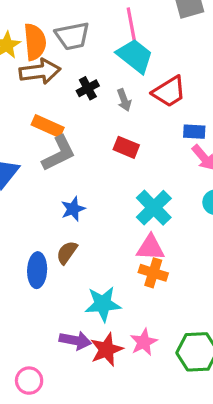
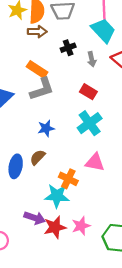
brown arrow: (40, 71) -> (37, 32), size x0.7
cyan cross: (154, 208) -> (90, 123), moved
orange cross: (153, 273) -> (68, 179), moved

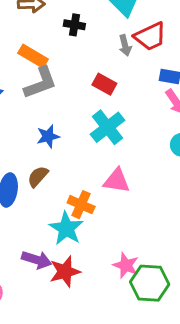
black cross: (68, 48) -> (74, 25), turned 32
gray arrow: (92, 59) -> (125, 45), moved
cyan star: (57, 196) -> (66, 228), turned 30
pink star: (81, 226) -> (126, 265), moved, turned -30

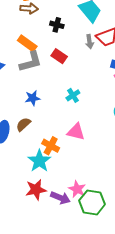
red rectangle: (104, 84) -> (59, 56), moved
cyan cross: (108, 127) -> (73, 95), size x0.6
purple arrow: (37, 260) -> (60, 198), moved

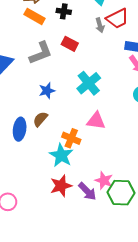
orange rectangle: (27, 43) -> (34, 16), moved
cyan cross: (73, 95) -> (89, 83), size x1.6
purple arrow: (60, 198) -> (87, 191), turned 30

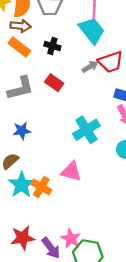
gray arrow: (100, 25) -> (90, 67), turned -112
cyan cross: (89, 83) -> (86, 130), moved
cyan star: (61, 155) -> (22, 185), moved

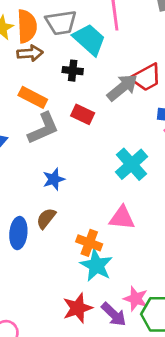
cyan trapezoid: (92, 30) -> (89, 39), moved
orange rectangle: (19, 47) -> (33, 97), moved
gray arrow: (90, 67) -> (122, 88), size x1.6
cyan star: (22, 185) -> (96, 265), moved

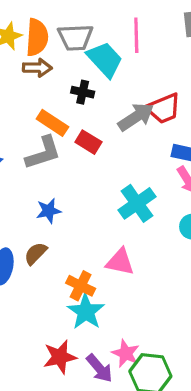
orange rectangle: (33, 97) -> (52, 123), moved

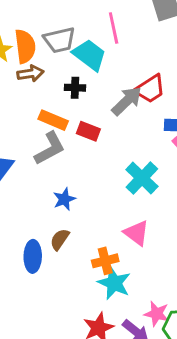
pink triangle: (120, 262) -> (136, 233), turned 36
orange cross: (81, 286) -> (105, 261), turned -30

